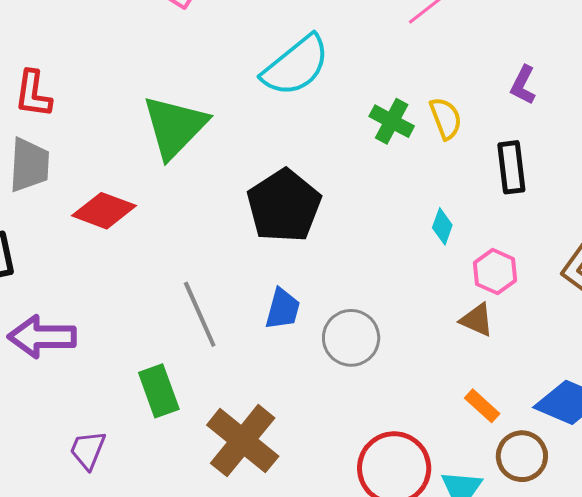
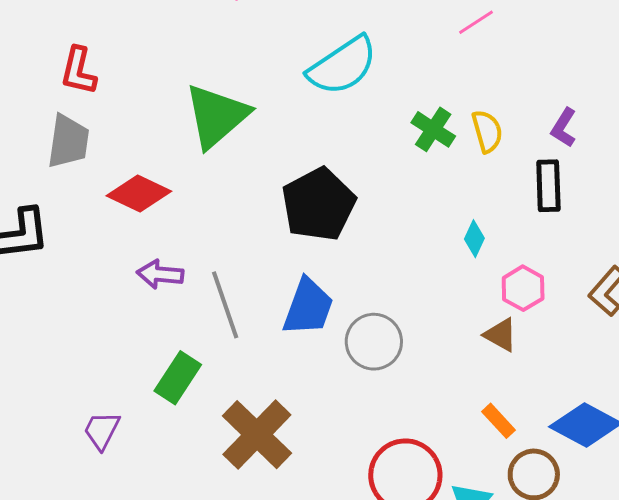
purple L-shape: (523, 85) -> (564, 128), moved
blue trapezoid: (283, 309) -> (308, 307), size x1.4
purple arrow: (42, 337) -> (160, 274), moved, size x0.7
green rectangle: (159, 391) -> (178, 378), turned 48

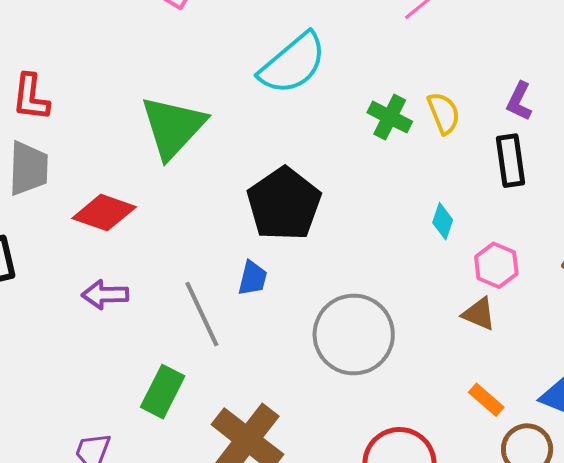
purple arrow: (160, 274) -> (105, 295), moved
blue trapezoid: (308, 307) -> (253, 278), moved, size x0.6
gray circle: (374, 342) -> (354, 335), size x1.4

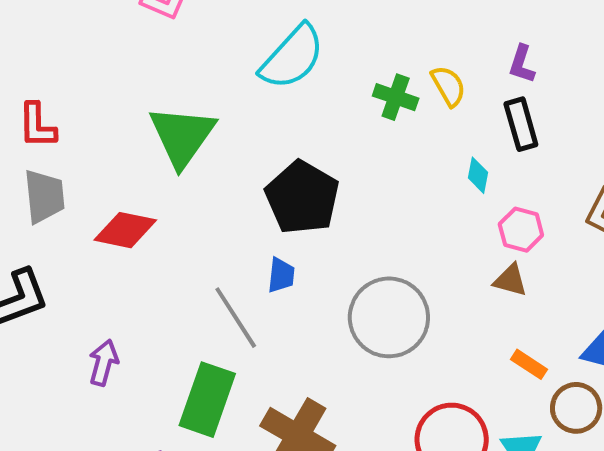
cyan diamond: (443, 221) -> (478, 175), moved
purple arrow: (105, 295) -> (103, 363), moved, turned 114
green rectangle: (163, 392) -> (207, 400), size x1.4

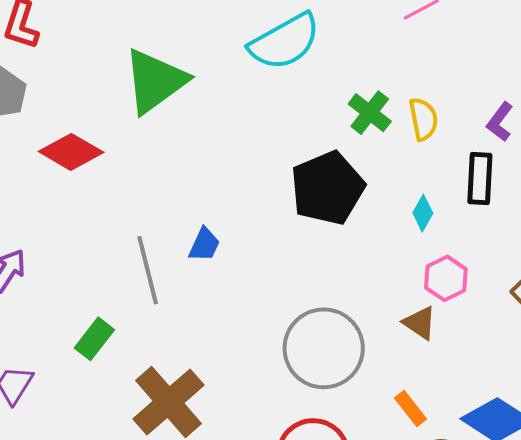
black pentagon: (302, 197) -> (328, 188), moved
gray circle: (389, 317) -> (324, 348), moved
green rectangle: (207, 400) -> (94, 339), size x0.6

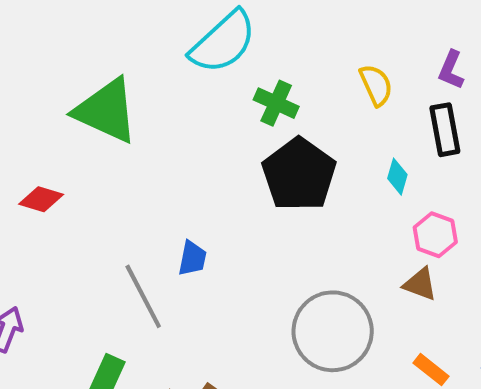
green triangle: (155, 81) -> (106, 111), turned -46
green cross: (370, 113) -> (276, 103), moved
red diamond: (71, 152) -> (41, 199), size x0.7

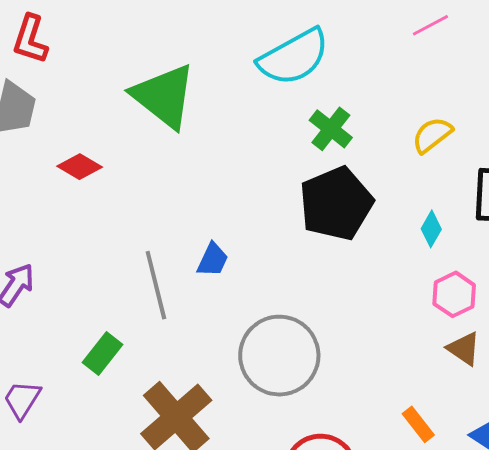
yellow semicircle: (376, 85) -> (432, 135), turned -117
brown triangle: (420, 284) -> (464, 349), moved
gray circle: (333, 331) -> (279, 356), moved

